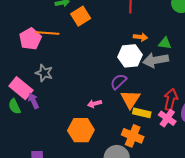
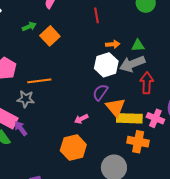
orange line: (47, 33) -> (39, 81), moved
red arrow: (171, 99) -> (147, 83), moved
yellow rectangle: (142, 113) -> (129, 118), size x1.4
orange cross: (133, 136) -> (138, 142), moved

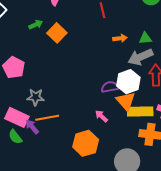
white hexagon: (106, 65) -> (128, 82), moved
orange line: (39, 81) -> (47, 118), moved
purple semicircle: (100, 92) -> (110, 87), turned 48
pink arrow: (81, 119) -> (101, 116), moved, turned 72

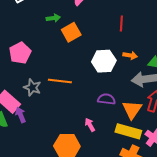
white hexagon: (128, 82) -> (104, 61), moved
orange triangle: (126, 101) -> (132, 110), moved
orange line: (47, 118) -> (60, 81), moved

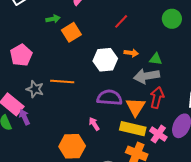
red line: (121, 24) -> (121, 21), turned 42
purple semicircle: (106, 99) -> (110, 98), size x1.4

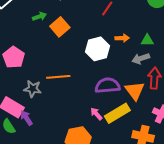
gray arrow: (147, 76) -> (141, 59), size x0.7
yellow rectangle: (133, 129) -> (117, 113), moved, turned -35

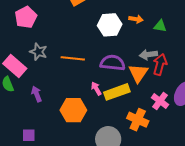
gray arrow: (141, 59) -> (148, 55), moved
orange line: (58, 77) -> (73, 58), moved
purple arrow: (26, 118) -> (37, 94), moved

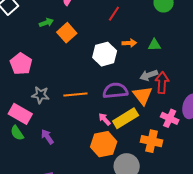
orange hexagon: (73, 110) -> (104, 144), moved

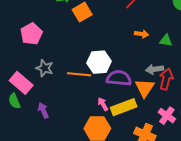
white hexagon: (105, 54) -> (99, 62), moved

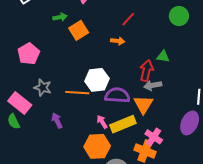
orange arrow: (142, 34) -> (118, 41), moved
red arrow: (166, 79) -> (146, 71), moved
purple arrow: (43, 110) -> (57, 120), moved
pink cross: (167, 116) -> (154, 137), moved

